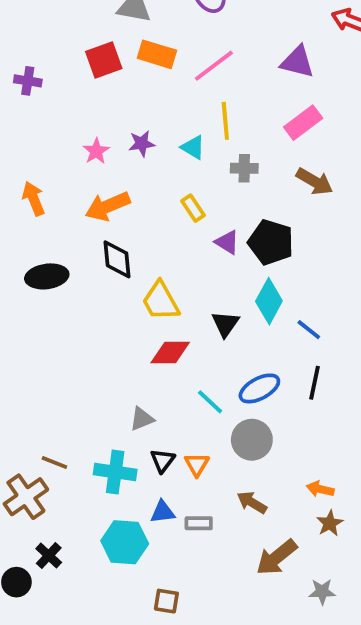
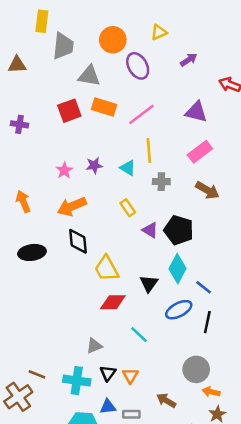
blue ellipse: (259, 388) -> (179, 310), moved
gray circle: (252, 440) -> (196, 369), moved

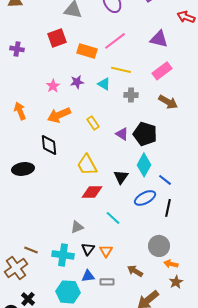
orange rectangle: (104, 107) -> (87, 51), moved
yellow line: (149, 150) -> (121, 70), turned -72
yellow rectangle: (128, 208) -> (93, 123), moved
black diamond: (78, 241) -> (49, 145), moved
black ellipse: (32, 252) -> (23, 169), moved

